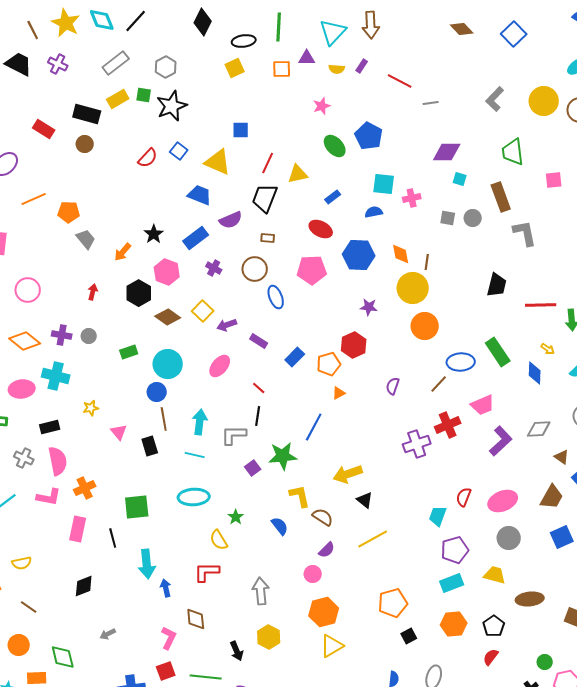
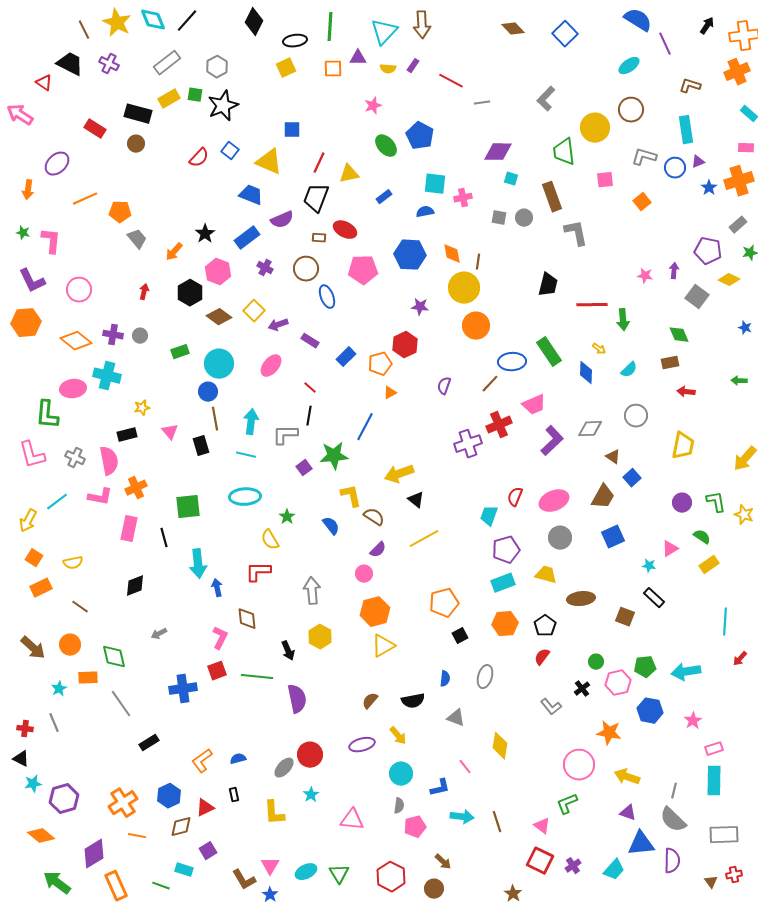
yellow circle: (544, 101) -> (595, 128), moved
red ellipse: (321, 229) -> (345, 230), moved
black rectangle: (50, 427) -> (127, 435), moved

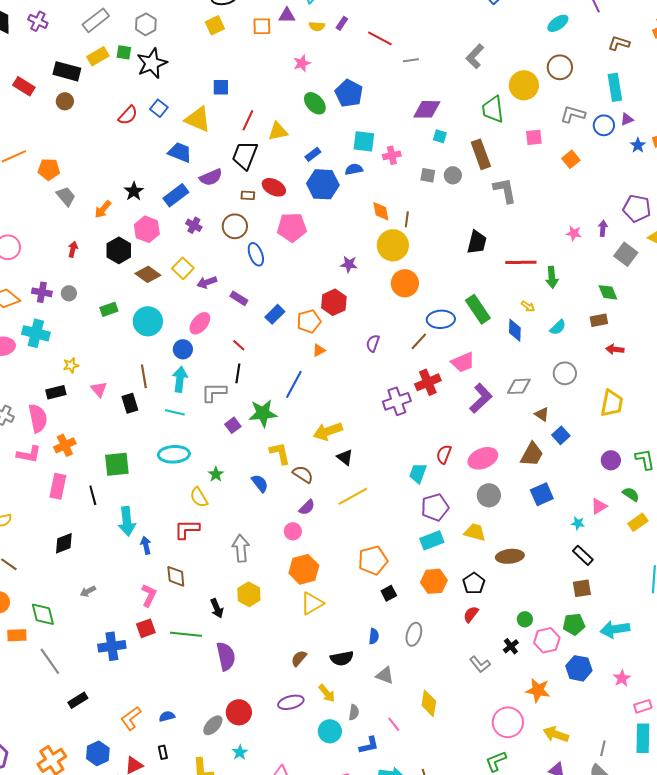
blue hexagon: (410, 255) -> (323, 184), moved
blue circle: (208, 392) -> (183, 349), moved
brown square: (625, 617) -> (582, 588), moved, turned -30
gray semicircle: (399, 806) -> (354, 712), moved

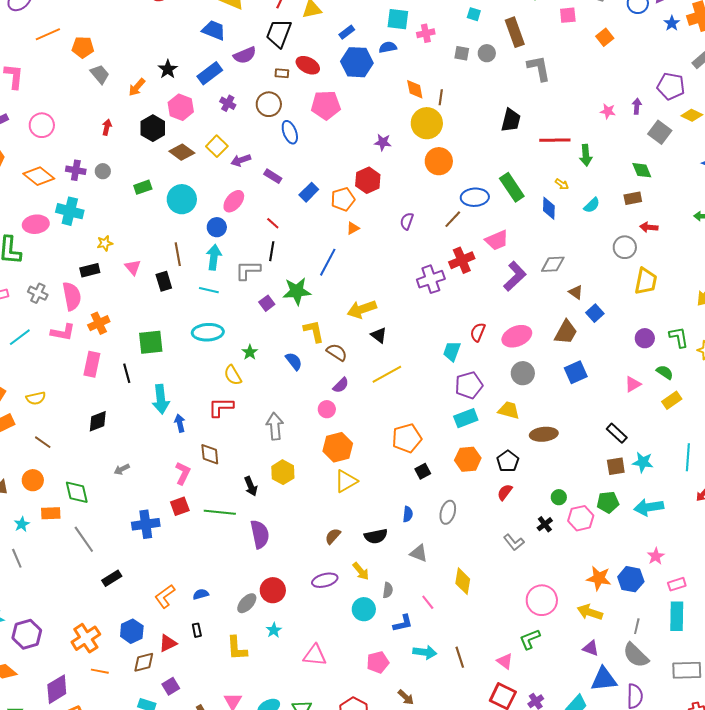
gray circle: (565, 373) -> (625, 247), moved
cyan star: (578, 523) -> (643, 462), moved, size x1.5
blue hexagon: (579, 668) -> (631, 579), moved
orange star: (538, 690) -> (599, 578), moved

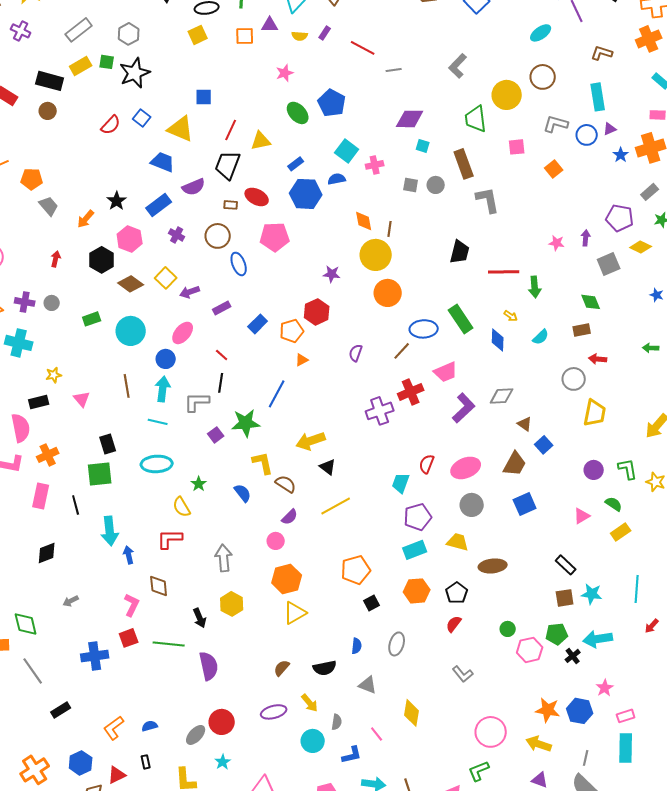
cyan square: (398, 19) -> (347, 151), turned 30
gray square: (660, 132) -> (609, 264), turned 30
purple rectangle: (273, 176) -> (222, 308), turned -60
black rectangle: (164, 281) -> (108, 444), moved
black cross: (545, 524) -> (573, 656), moved

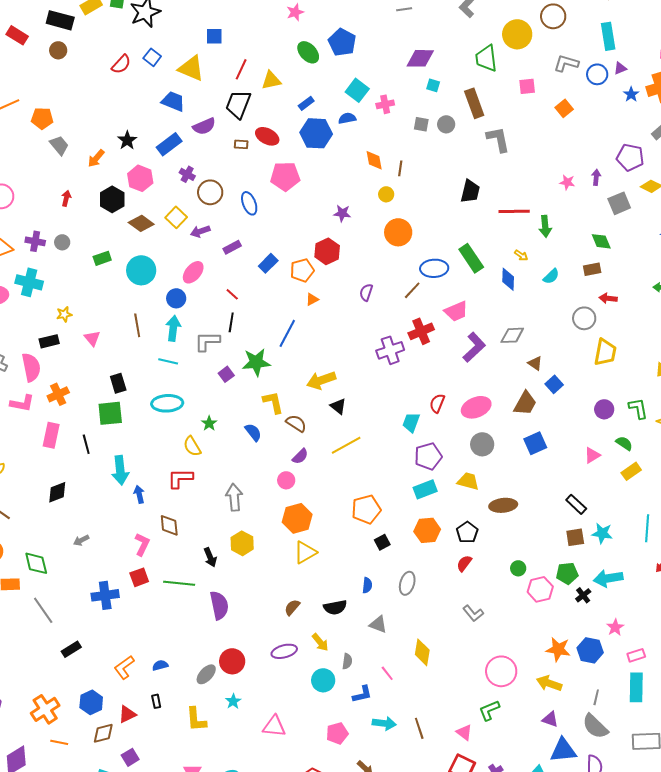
brown circle: (218, 236) -> (210, 192), moved
yellow circle: (376, 255) -> (386, 194), size x0.5

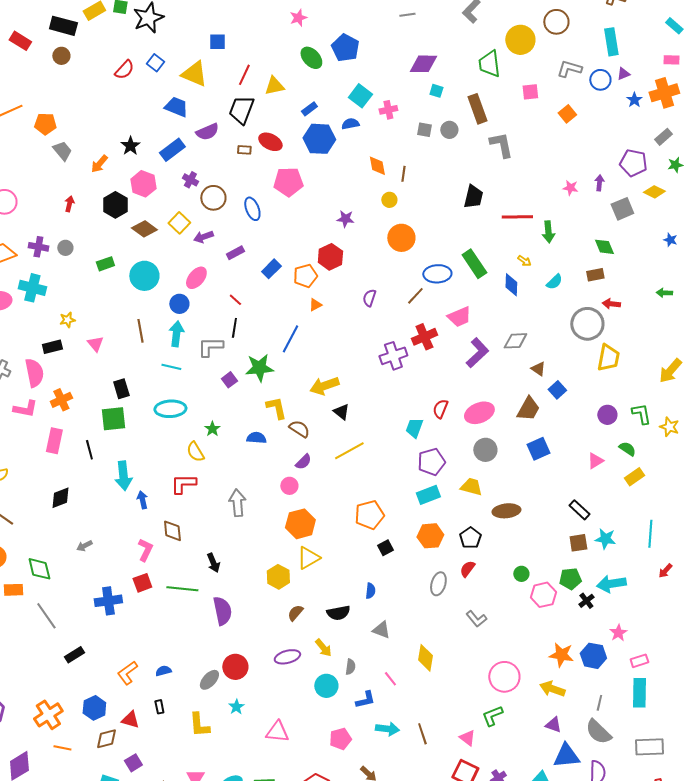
gray circle: (584, 318) -> (587, 324), size x1.4
blue semicircle: (253, 432) -> (256, 438), turned -48
yellow hexagon: (242, 543) -> (278, 577), moved
gray ellipse: (407, 583) -> (438, 584), moved
red triangle: (127, 714) -> (130, 720), turned 42

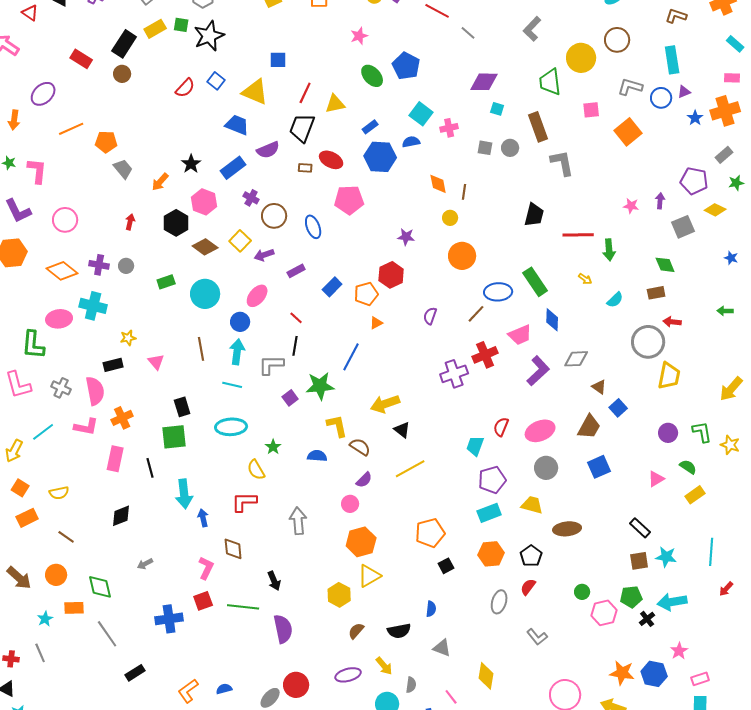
gray line: (407, 15) -> (468, 33), turned 49
black rectangle: (63, 26) -> (124, 44), turned -72
orange square: (567, 114) -> (628, 132), size x1.5
blue diamond: (511, 285) -> (552, 320), moved

